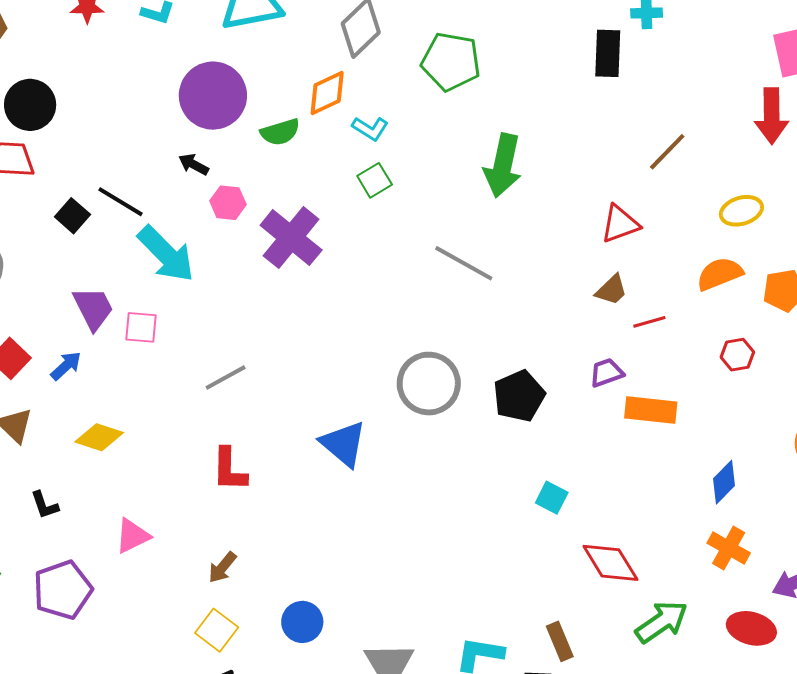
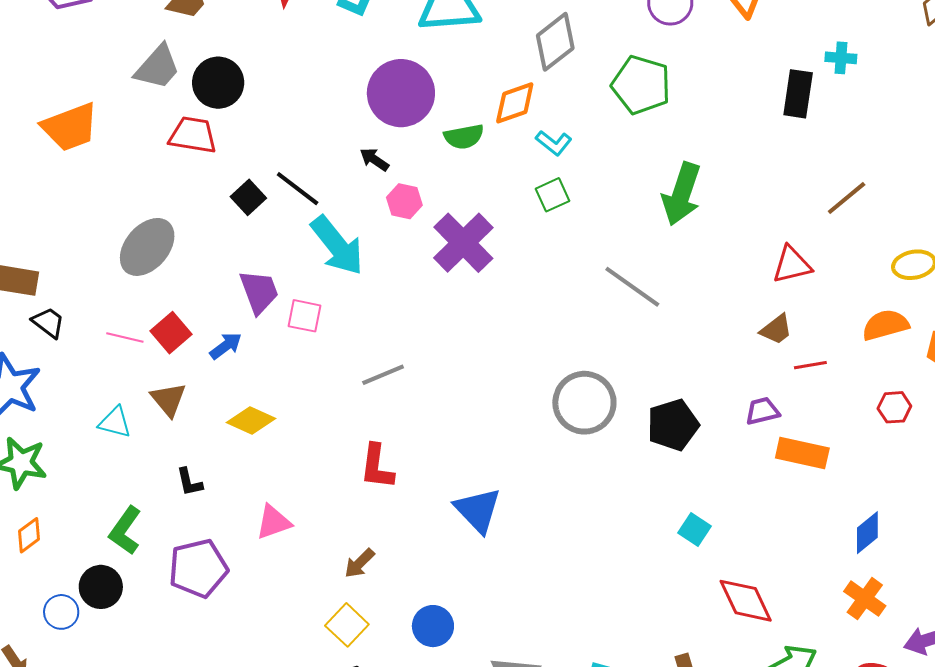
blue triangle: (344, 444) -> (478, 510), moved

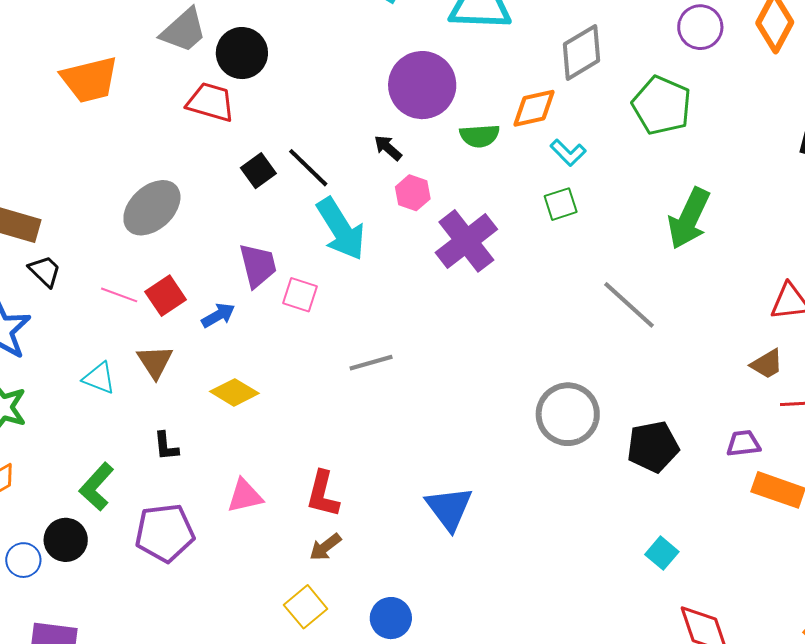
red L-shape: (377, 467) -> (323, 494), moved

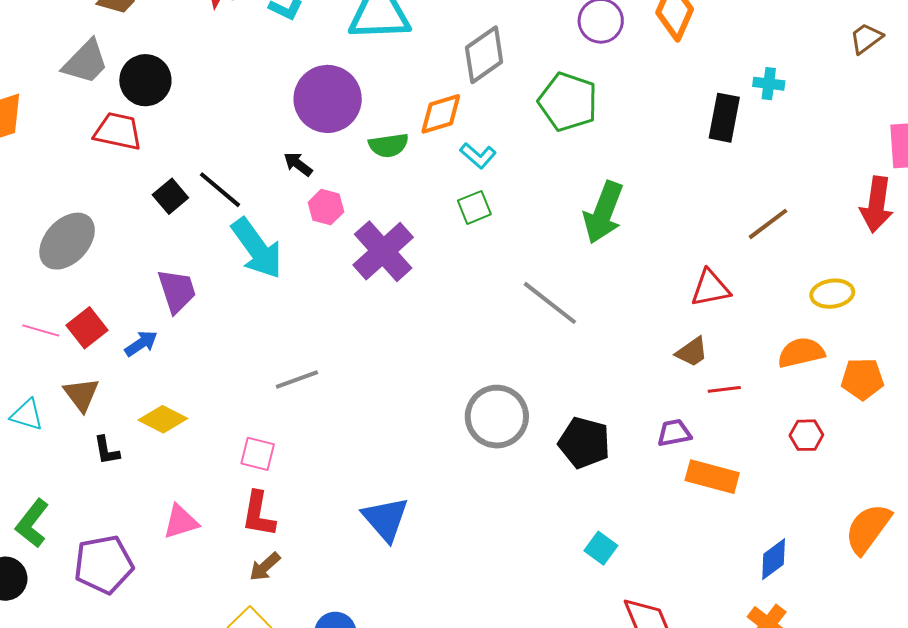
pink square: (300, 295) -> (258, 454), moved
black L-shape: (166, 446) -> (107, 450), moved
black pentagon: (653, 447) -> (584, 443), turned 30

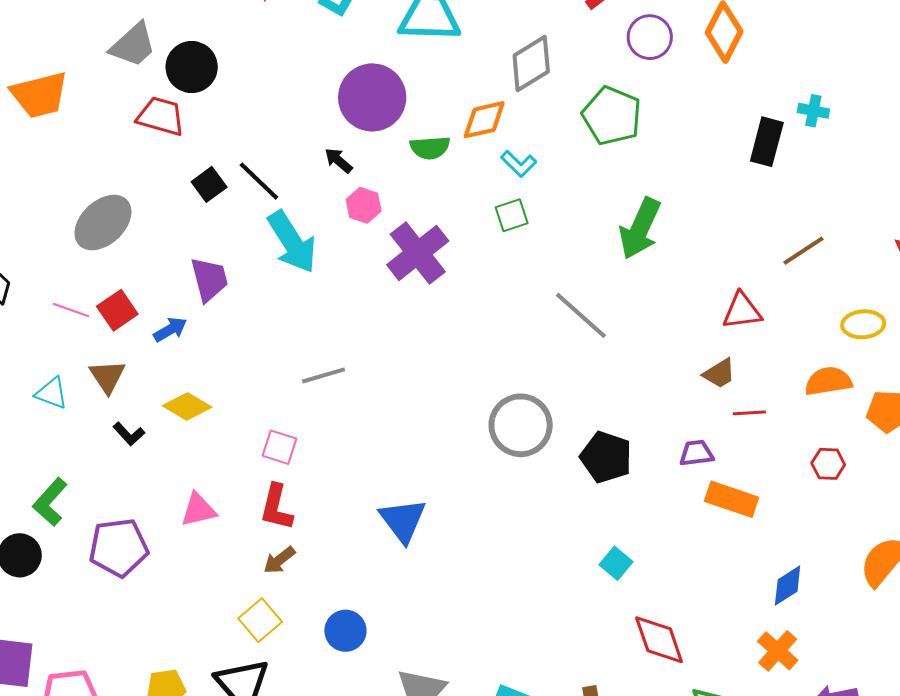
black L-shape: (107, 450) -> (129, 434), turned -36

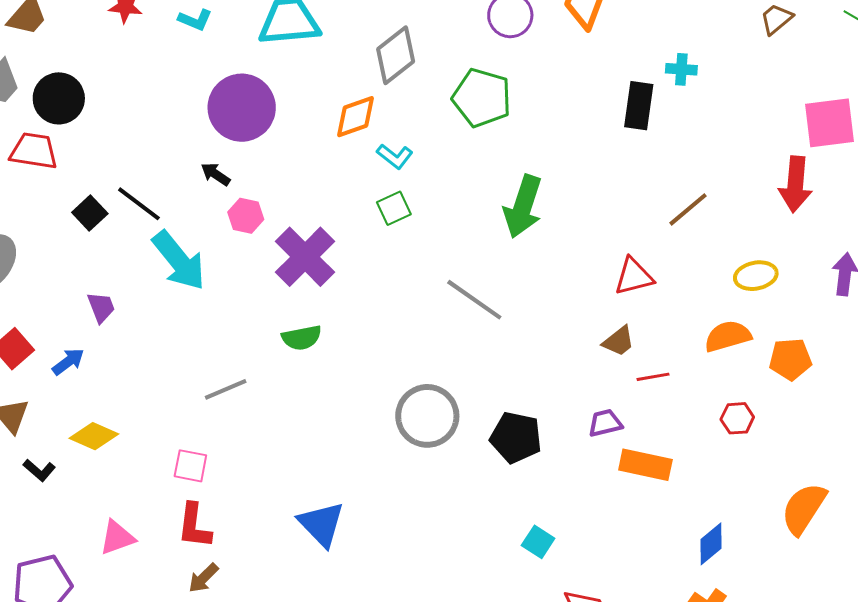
green semicircle: (430, 148) -> (302, 338), moved
purple trapezoid: (209, 279) -> (101, 307), size x0.7

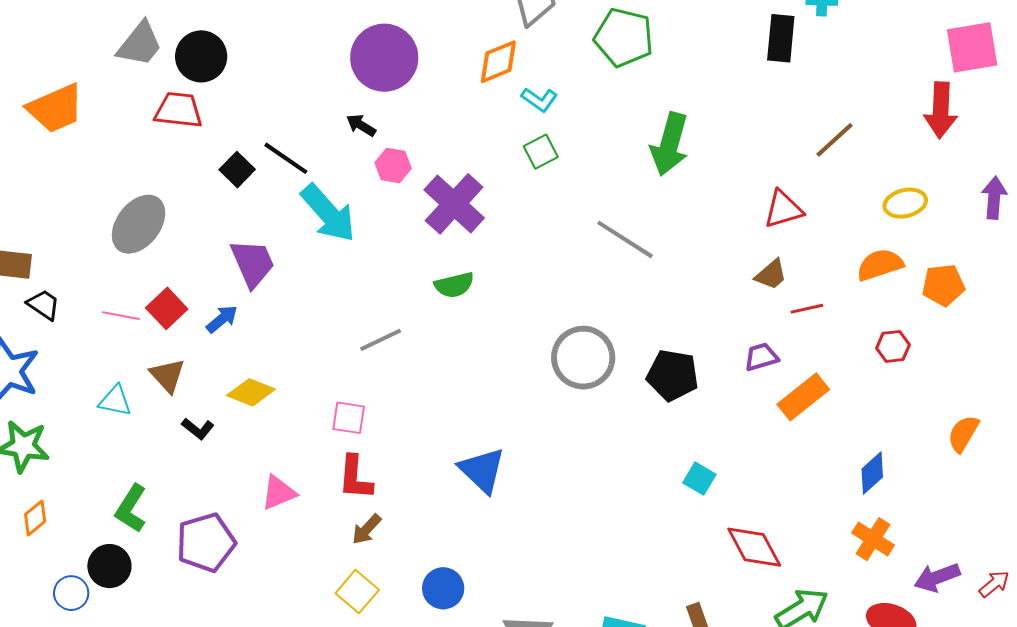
purple trapezoid: (101, 307) -> (253, 263), size x1.6
orange rectangle: (645, 465) -> (803, 397), turned -48
orange semicircle: (804, 509) -> (963, 434), size x0.7

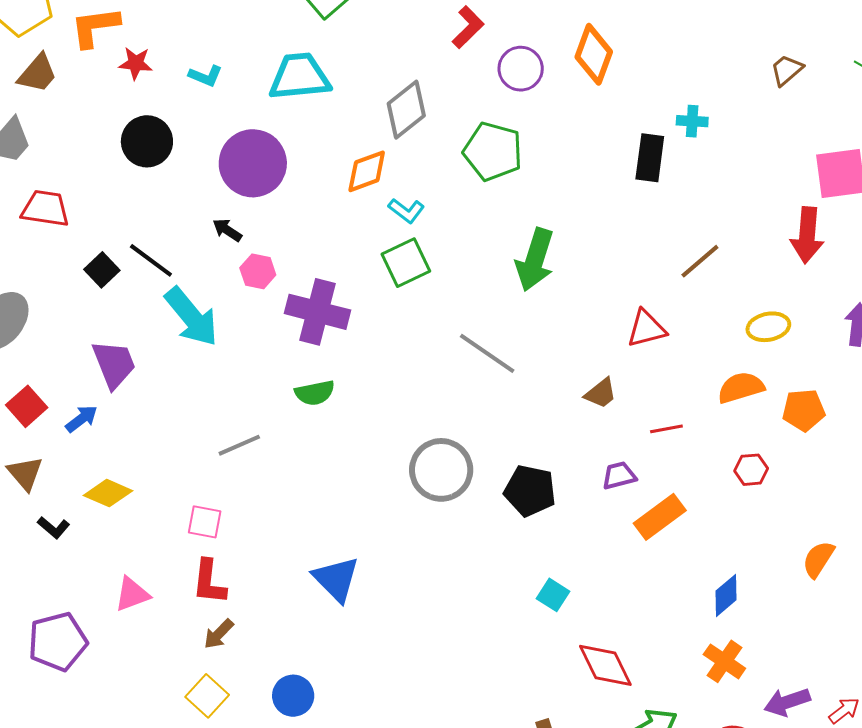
black circle: (201, 56) -> (147, 141), moved
green square: (541, 152) -> (406, 263), size x1.4
purple cross: (454, 204) -> (317, 312), turned -30
brown trapezoid: (771, 275) -> (601, 393), moved

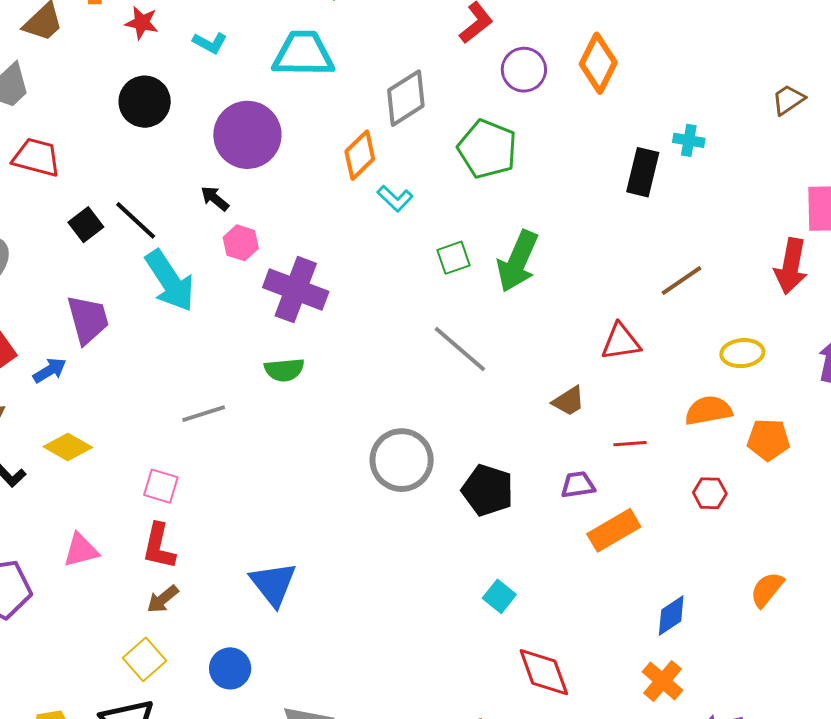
orange diamond: (367, 171) -> (360, 155), turned -30
green square: (406, 263) -> (454, 258), moved, size x0.7
blue triangle: (336, 579) -> (273, 584), moved

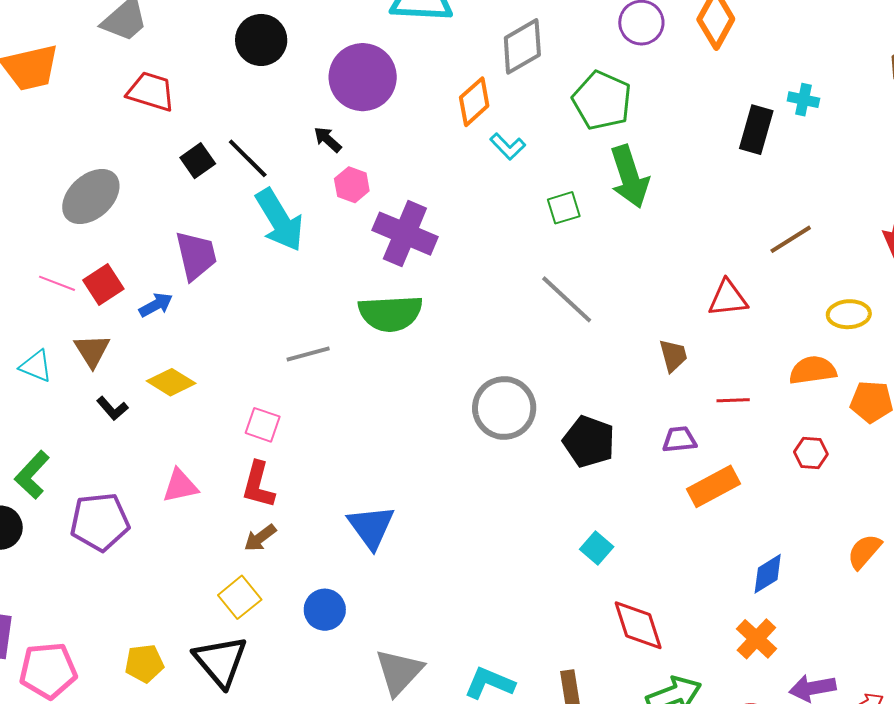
green arrow: (518, 261) -> (629, 177), moved, turned -44
green semicircle: (284, 370) -> (390, 313), size x1.6
brown trapezoid: (569, 401) -> (673, 356), turned -75

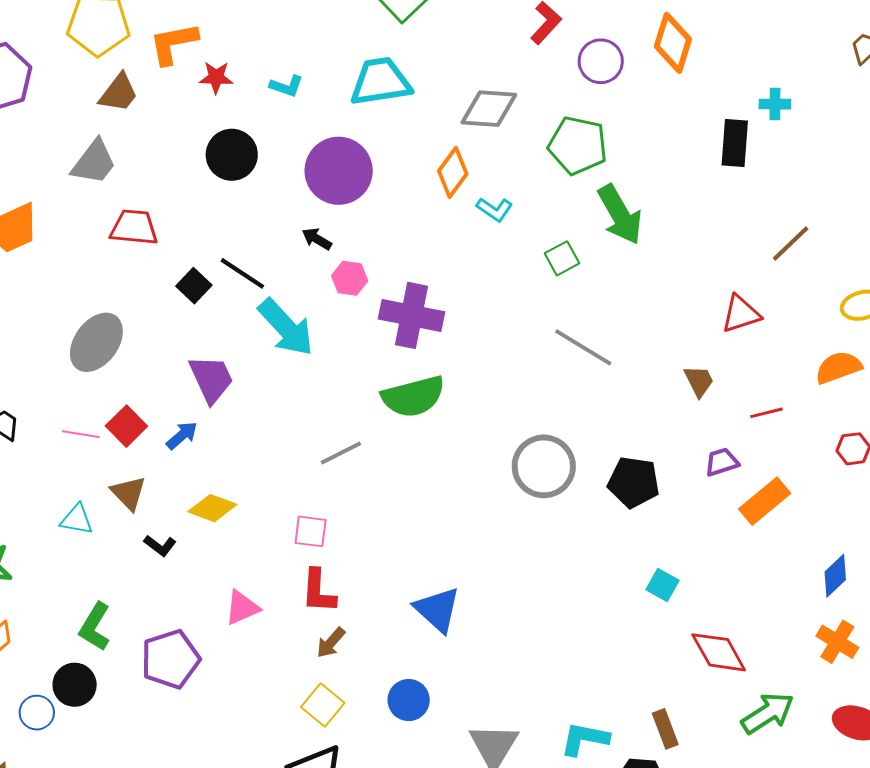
gray diamond: (522, 46) -> (489, 109), turned 46

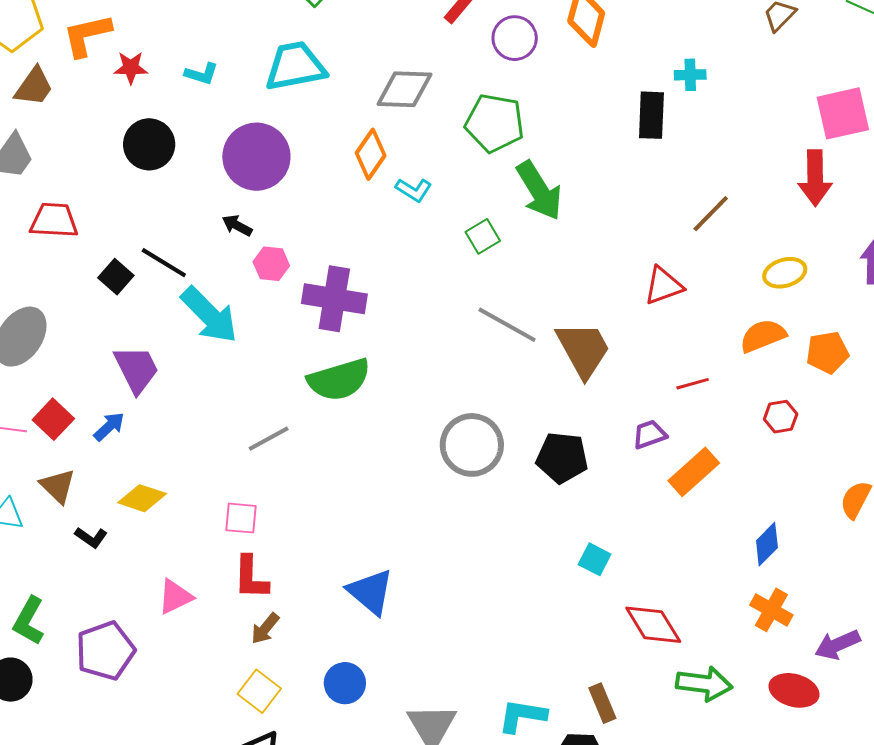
brown trapezoid: (699, 381) -> (583, 349), moved, size x1.8
green arrow: (768, 713) -> (704, 684), turned 42

